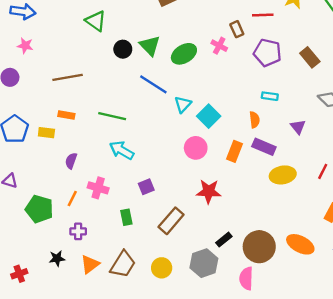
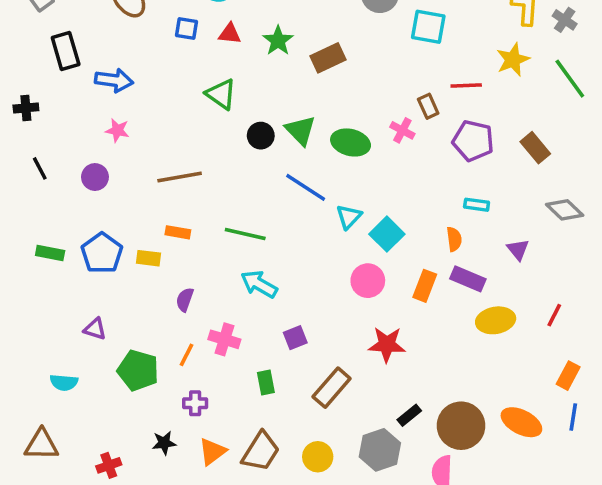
green ellipse: (184, 54) -> (351, 142), turned 45

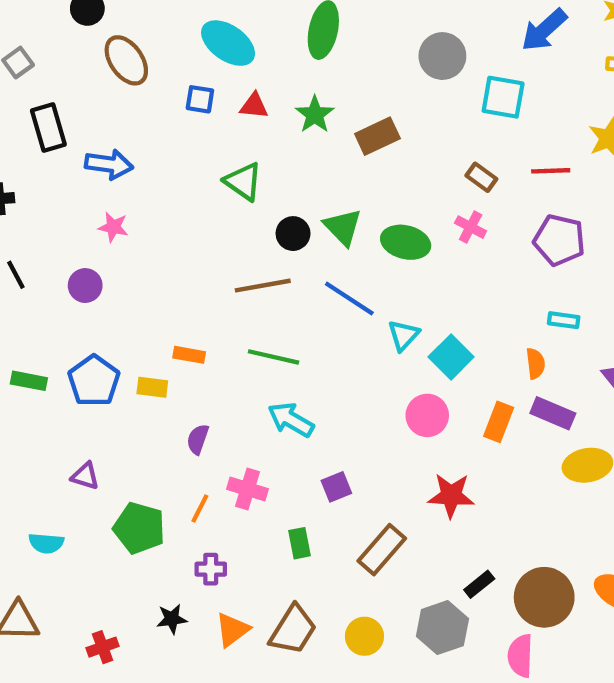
brown rectangle: (428, 106) -> (481, 177), moved, turned -30
brown line: (180, 177) -> (263, 286), moved

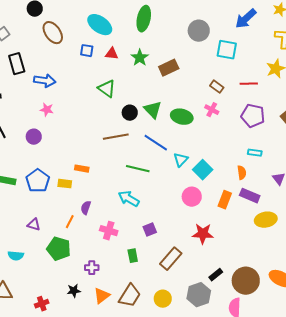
green line: (274, 357) -> (138, 169), moved
orange line: (200, 509) -> (70, 222), moved

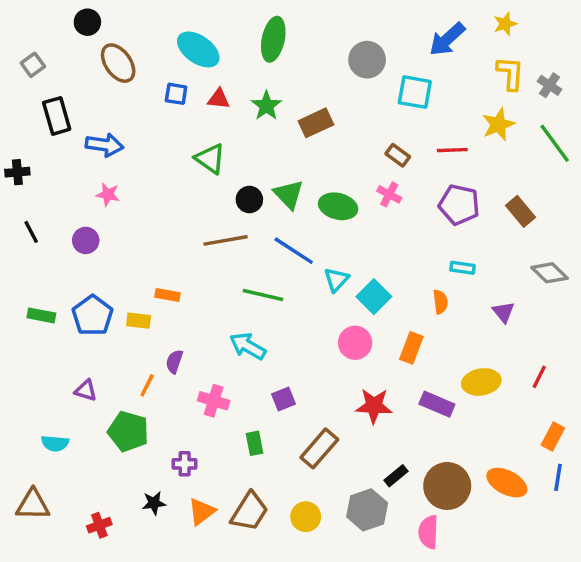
purple rectangle: (250, 196) -> (437, 404), moved

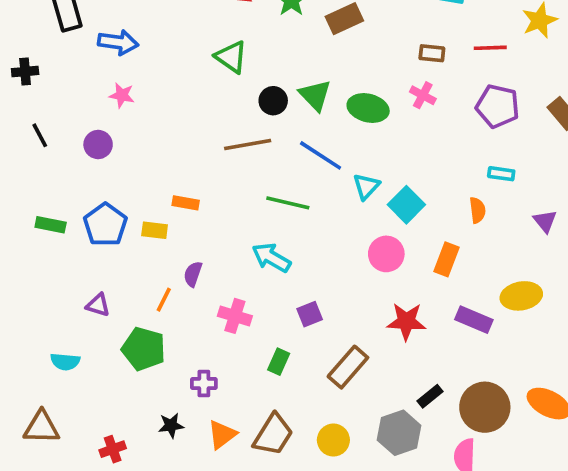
brown rectangle: (398, 155) -> (432, 53), turned -30
green rectangle: (255, 443) -> (279, 362), turned 35

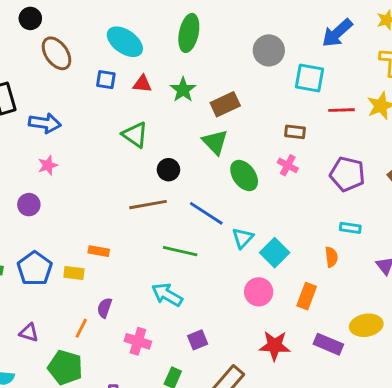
red line: (490, 48) -> (342, 110), moved
pink star: (122, 95) -> (48, 165), turned -30
green triangle: (315, 95) -> (215, 142), moved
green ellipse: (368, 108) -> (244, 176), turned 40

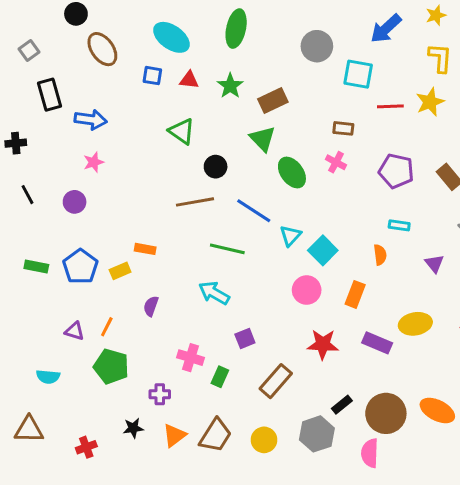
yellow rectangle: (74, 273) -> (120, 271), turned -30
orange line: (81, 328) -> (107, 327), moved
pink cross: (138, 341) -> (191, 358), moved

